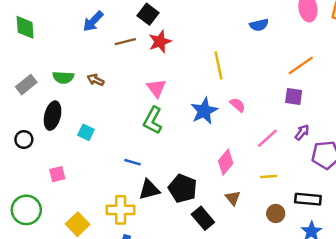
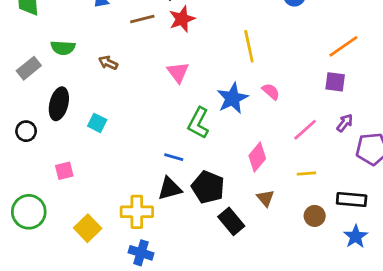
green semicircle: (63, 77) -> (63, 48), moved
green L-shape: (153, 120) -> (198, 123), moved
blue line: (132, 162) -> (174, 157), moved

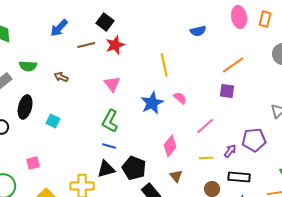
green L-shape: (198, 123) -> (110, 121), moved
purple arrow: (345, 123) -> (230, 151), moved
pink square: (64, 171) -> (33, 163), moved

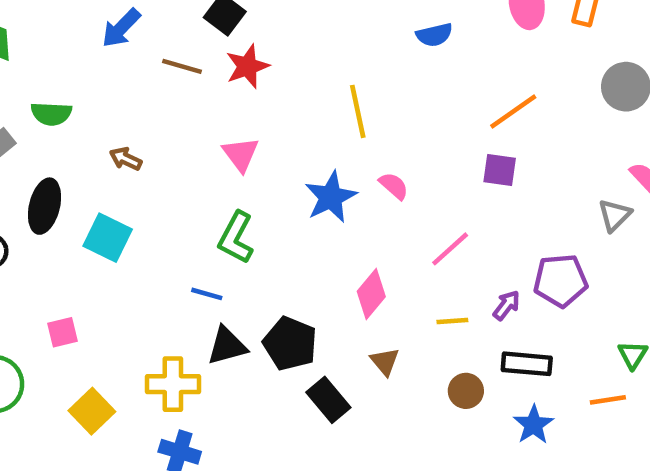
brown line: (86, 45) -> (182, 66), turned 30
brown arrow: (61, 77) -> (126, 159), moved
cyan square: (53, 121) -> (108, 238), size x1.5
blue line: (109, 146) -> (207, 294), moved

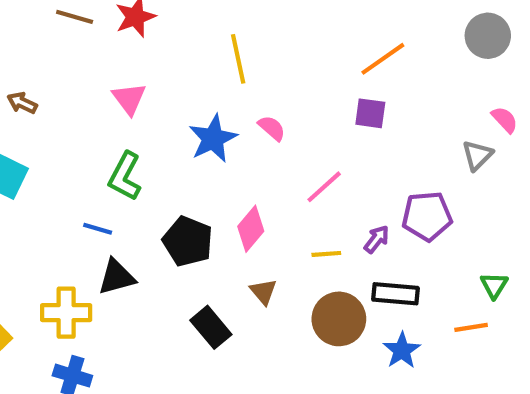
black pentagon: (290, 344) -> (188, 241), moved
brown circle: (466, 391) -> (339, 319), size x1.6

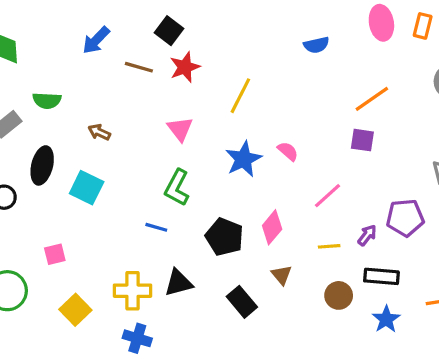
yellow line: (238, 59) -> (240, 96), moved, turned 39
black triangle: (116, 277) -> (178, 283), moved
brown circle: (339, 319) -> (339, 295), size x0.7

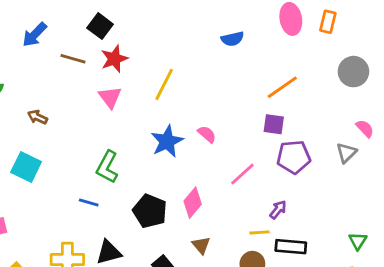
pink triangle: (180, 129) -> (110, 97), moved
purple pentagon: (405, 218) -> (294, 157), moved
yellow line: (329, 246) -> (260, 232), moved

